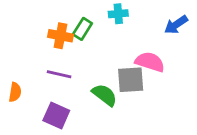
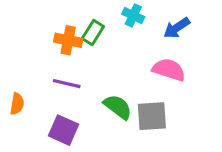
cyan cross: (118, 14) -> (133, 15), turned 30
blue arrow: (176, 25) -> (177, 28), moved
gray square: (131, 80) -> (152, 116), moved

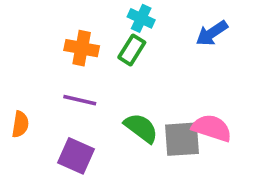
cyan cross: (133, 15) -> (141, 18), moved
green rectangle: (93, 33) -> (132, 50), moved
pink semicircle: (169, 70) -> (212, 128), moved

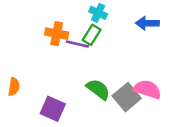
blue arrow: (212, 33) -> (147, 23), turned 35
purple line: (80, 100) -> (77, 44), moved
gray square: (182, 139) -> (127, 97), turned -36

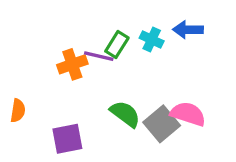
cyan cross: (98, 13) -> (152, 40), moved
orange cross: (57, 34) -> (72, 64), moved, turned -30
purple square: (53, 109) -> (67, 139), turned -35

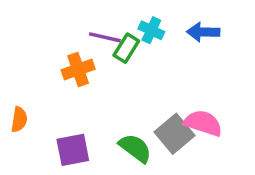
cyan cross: (152, 40) -> (151, 30), moved
purple line: (99, 56) -> (105, 37), moved
green semicircle: (125, 114) -> (135, 148), moved

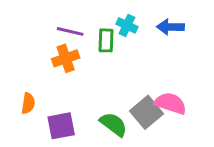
purple line: (105, 37) -> (70, 31), moved
green rectangle: (126, 48) -> (106, 40), turned -30
orange semicircle: (19, 119) -> (28, 103), moved

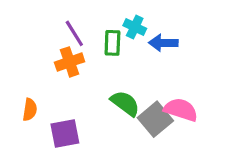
blue arrow: (170, 27) -> (163, 43), moved
purple line: (70, 31) -> (74, 33), turned 45
green semicircle: (114, 124) -> (125, 103), moved

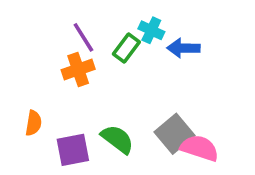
green rectangle: (112, 43) -> (126, 48), turned 35
green semicircle: (125, 103) -> (117, 139), moved
pink semicircle: (181, 110) -> (200, 148), moved

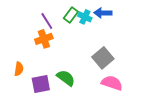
green rectangle: (126, 48) -> (71, 15), moved
blue arrow: (183, 48) -> (103, 13), moved
gray square: (175, 134) -> (103, 58), moved

